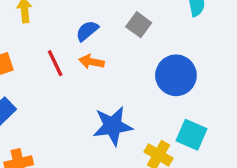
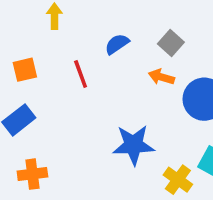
orange arrow: (91, 62) -> (161, 77), moved

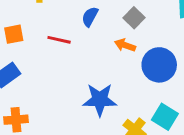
blue semicircle: (117, 44) -> (90, 17), turned -30
red line: (81, 74) -> (59, 40), turned -60

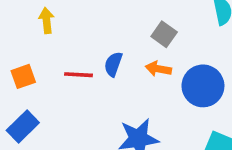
blue semicircle: (90, 17) -> (113, 64), moved

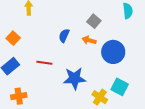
red line: (79, 75) -> (44, 63), moved
orange square: (23, 76) -> (13, 38), turned -32

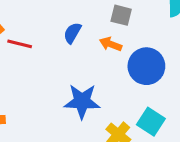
gray square: (94, 21) -> (121, 15), turned -32
red line: (44, 63) -> (20, 44), moved

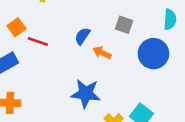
orange arrow: (111, 44) -> (102, 53), moved
blue circle: (146, 66) -> (153, 54), moved

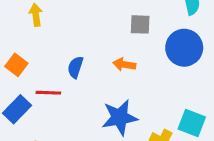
blue semicircle: (82, 36) -> (75, 67), moved
red line: (38, 42) -> (48, 93), moved

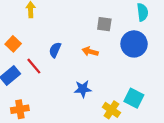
red line: (48, 93) -> (34, 66), turned 42
blue star: (120, 117) -> (83, 89), size x0.7

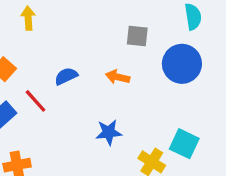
blue semicircle: (55, 50) -> (66, 76), turned 42

